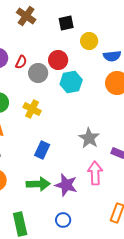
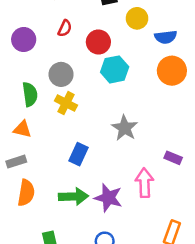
red semicircle: (21, 62) -> (65, 28), moved
gray circle: (38, 73) -> (61, 74), moved
gray star: (89, 138) -> (125, 128), moved

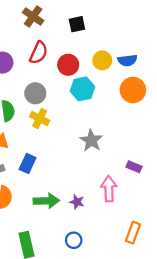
yellow circle: (137, 18) -> (102, 60), moved
red semicircle: (65, 28) -> (39, 53), size x1.5
blue rectangle: (78, 154) -> (28, 163), moved
purple star: (108, 198) -> (77, 202), size x0.6

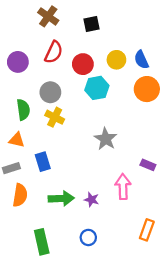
blue semicircle: (127, 60) -> (141, 60), turned 72
blue rectangle: (28, 163) -> (43, 162), turned -42

